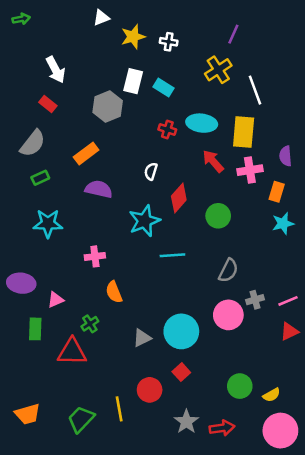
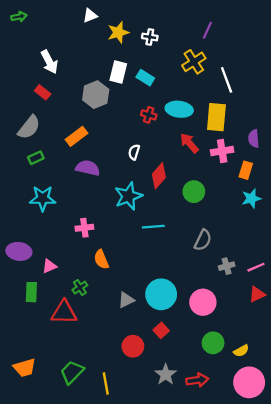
pink circle: (228, 315) -> (203, 302), moved
yellow line: (119, 409) -> (106, 383), moved

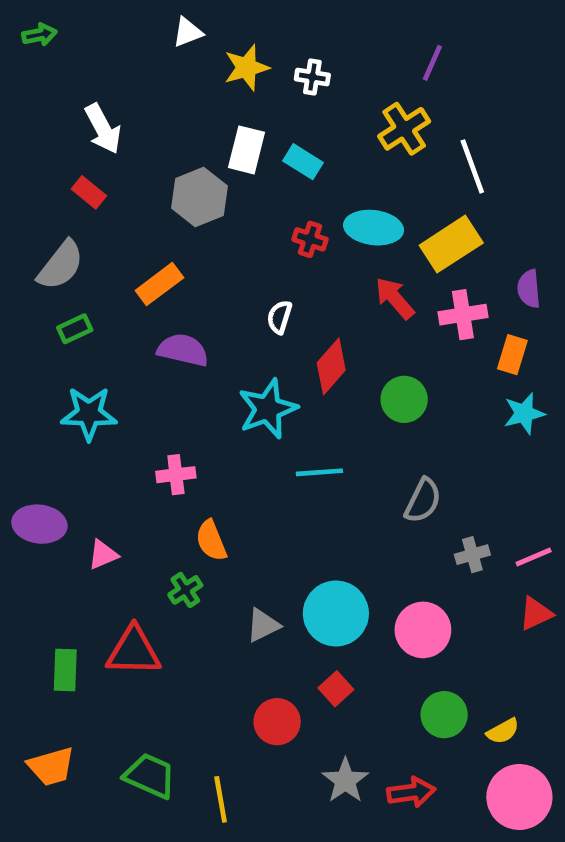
yellow rectangle: (216, 117) -> (451, 244), turned 52
green cross: (80, 288) -> (185, 590), moved
green rectangle: (31, 292) -> (65, 670), moved
green trapezoid: (72, 372) -> (150, 776), turned 70

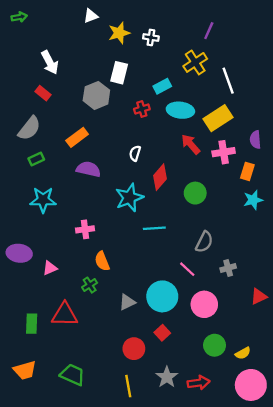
cyan rectangle: (303, 162) -> (162, 86), moved, turned -60
red cross: (310, 239) -> (142, 109), moved, turned -35
pink line: (534, 557) -> (187, 269), moved, turned 66
yellow line: (221, 799) -> (128, 386), moved

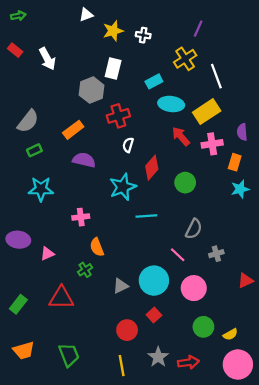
red rectangle: (43, 93) -> (15, 50), moved
red cross: (142, 109) -> (118, 116), moved, size x1.5
green rectangle: (32, 324) -> (18, 304), moved, turned 36
green trapezoid: (73, 375) -> (69, 355), turned 45

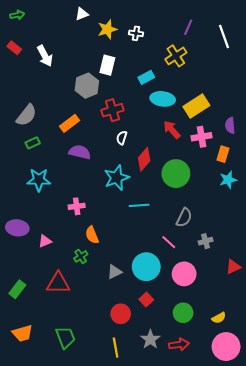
white line: (216, 76) -> (224, 36), moved
green circle: (185, 183) -> (176, 174), size x1.4
green circle: (203, 327) -> (183, 313), moved

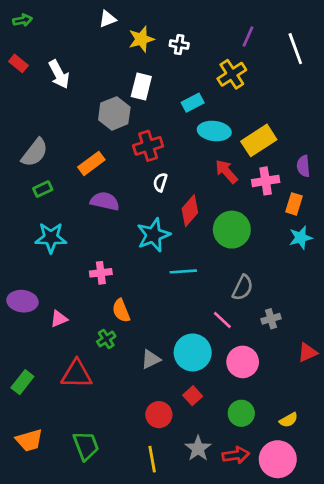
pink circle: (226, 347) -> (278, 459), moved

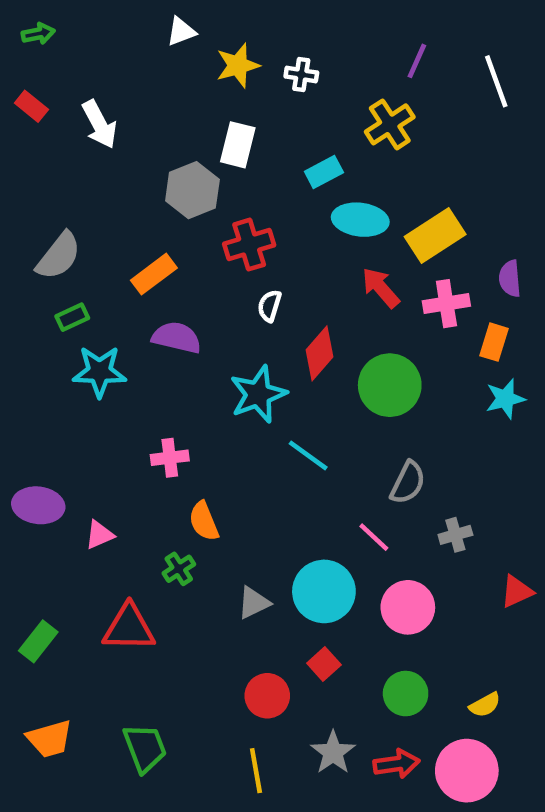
cyan star: (51, 238) -> (99, 372), moved
cyan line: (183, 271) -> (308, 455), turned 40

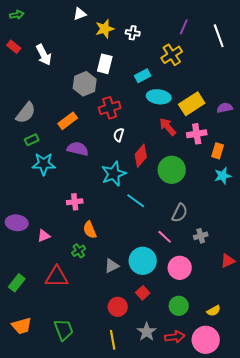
purple semicircle: (510, 279) -> (225, 108), moved, turned 84

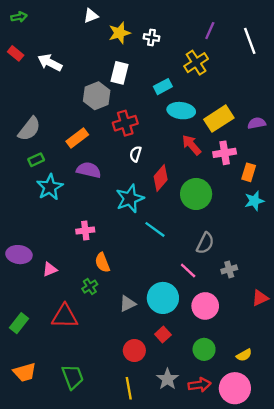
white arrow: (44, 55) -> (50, 63), turned 145
cyan star: (44, 164) -> (50, 187), turned -30

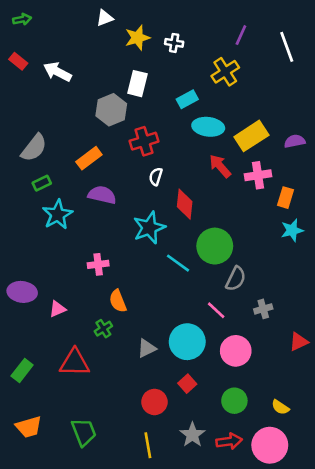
red diamond: (161, 178) -> (185, 204), turned -35
green circle: (196, 194) -> (215, 246), moved
yellow semicircle: (244, 355) -> (280, 407), turned 63

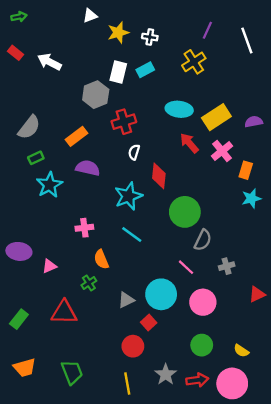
cyan rectangle: (187, 99) -> (145, 70), moved
pink cross: (258, 175) -> (222, 151), turned -30
cyan line: (178, 263) -> (132, 234), moved
red square: (187, 384) -> (149, 323), moved

